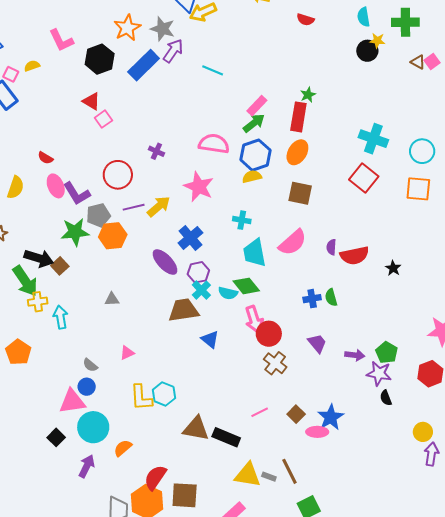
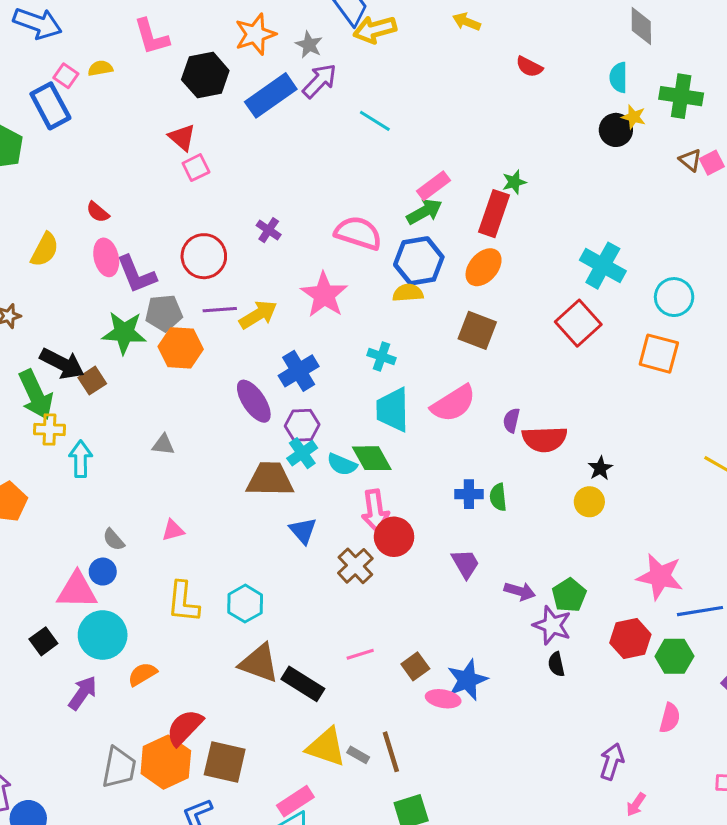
gray star: (163, 29) -> (309, 45), size x0.7
brown cross: (275, 363) -> (355, 566), moved
cyan hexagon: (164, 394) -> (245, 604), moved
yellow circle: (423, 432) -> (589, 502), moved

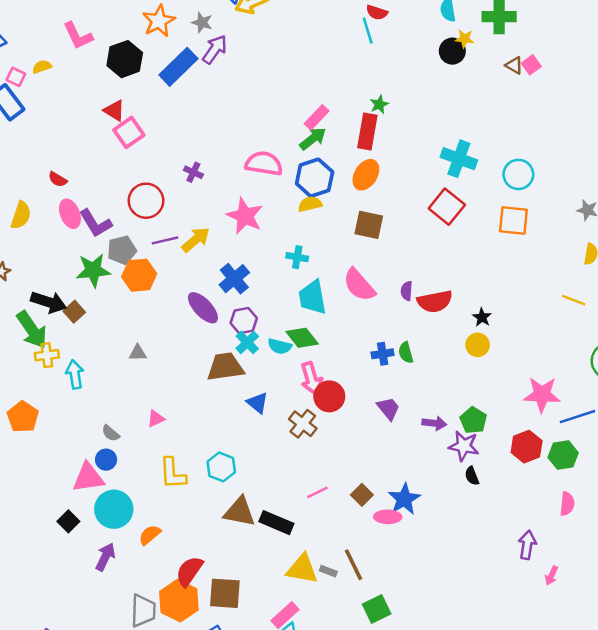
cyan line: (375, 121) -> (368, 31), moved, turned 50
pink square: (196, 168) -> (129, 132), size x1.4
pink semicircle: (453, 404) -> (359, 285), turned 90

